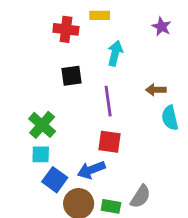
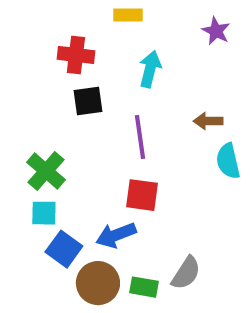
red cross: (66, 29) -> (76, 55), moved

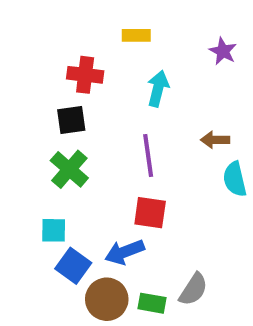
black square: (88, 101) -> (71, 120), moved
green cross: (46, 171) -> (69, 169), moved

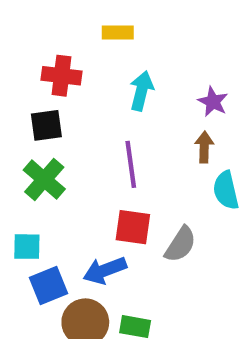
purple star: (223, 51) -> (213, 102), moved
brown arrow: (215, 140) -> (204, 147), turned 92
blue square: (73, 266) -> (49, 285), turned 32
gray semicircle: (193, 289) -> (180, 244), moved

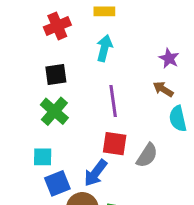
red cross: (62, 76) -> (57, 26), moved, turned -30
cyan arrow: (142, 91) -> (104, 48), moved
brown arrow: (204, 147) -> (163, 89), turned -60
blue arrow: (105, 270) -> (96, 173), turned -32

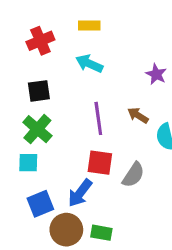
cyan arrow: (104, 48) -> (89, 64), turned -80
brown arrow: (163, 89) -> (138, 115), moved
cyan square: (43, 157) -> (28, 163), moved

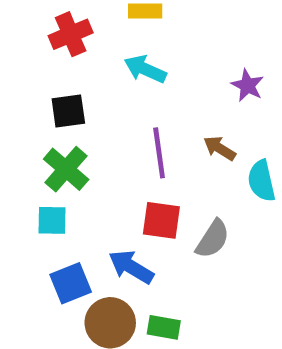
blue arrow: (80, 193) -> (131, 267), turned 84

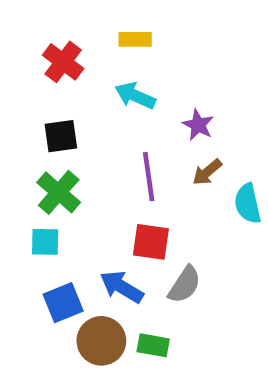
red cross: (71, 34) -> (63, 62), turned -30
purple star: (248, 85) -> (198, 125), moved
brown arrow: (220, 148) -> (207, 172), turned -72
gray semicircle: (213, 239) -> (185, 285), moved

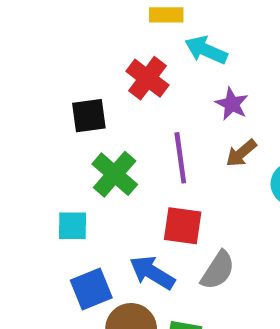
red cross: (63, 62) -> (147, 78), moved
cyan arrow: (135, 96) -> (206, 50), moved
green cross: (59, 192) -> (115, 174), moved

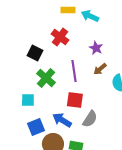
cyan arrow: (206, 50) -> (90, 16), moved
black square: (89, 116) -> (35, 53), turned 35

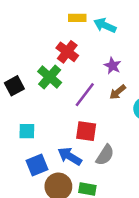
black square: (35, 53) -> (14, 86), moved, turned 35
purple line: (74, 71) -> (85, 95), turned 45
green cross: (46, 78) -> (50, 77), moved

